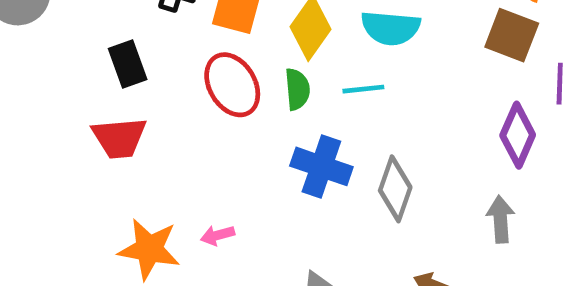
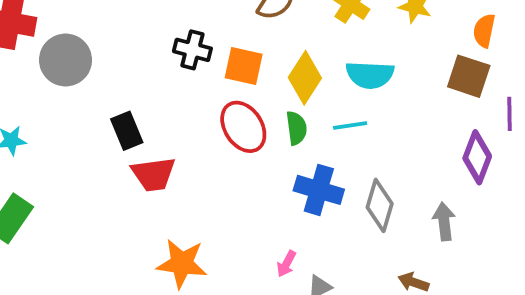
black rectangle: (128, 64) -> (127, 131), moved
gray arrow: (500, 219) -> (444, 221), moved
pink arrow: (217, 235) -> (286, 264), moved, turned -44

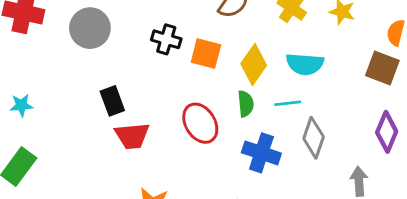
gray circle: (66, 60) -> (90, 28), moved
red ellipse: (243, 127) -> (200, 123), moved
gray diamond: (380, 205) -> (314, 138), moved

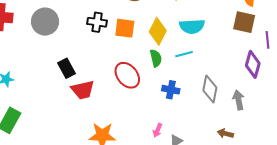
gray diamond: (314, 138) -> (210, 89), moved
blue cross: (261, 153) -> (171, 90), size x0.7

